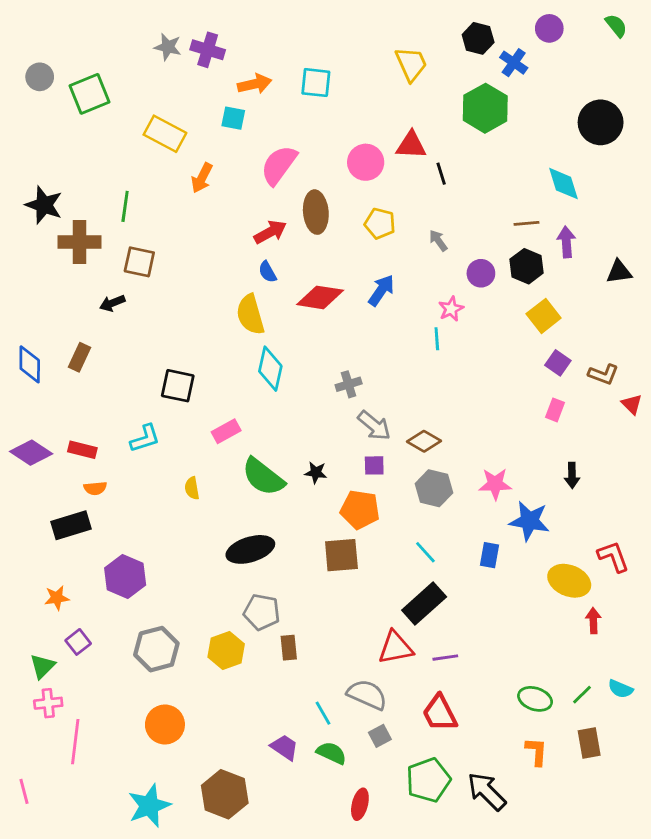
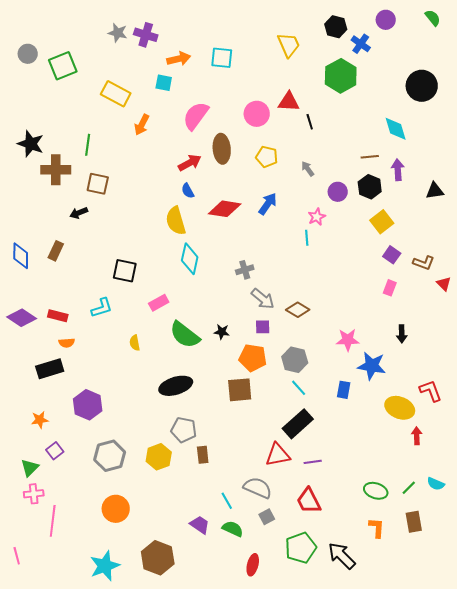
gray hexagon: (434, 488) -> (295, 360), moved

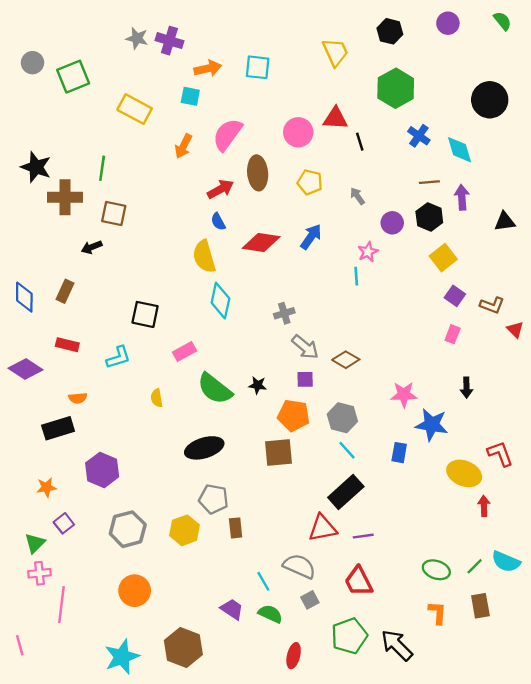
blue cross: (361, 44) -> (419, 136), moved
orange arrow: (142, 125) -> (183, 146), moved
red rectangle: (58, 316) -> (67, 345), moved
cyan semicircle: (436, 484) -> (506, 562), size x1.4

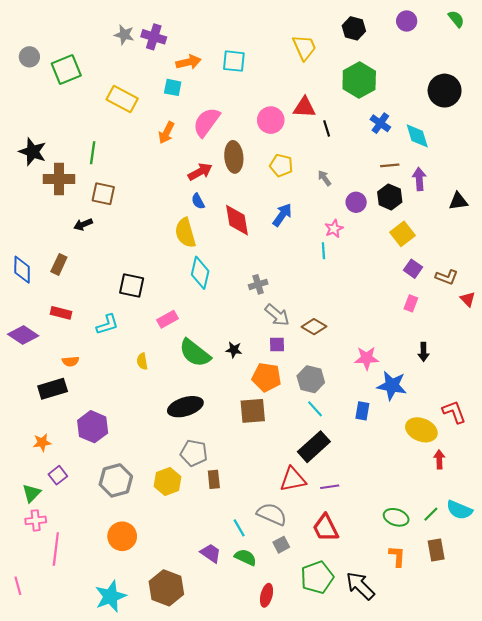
red diamond: (261, 243) -> (237, 220), turned 72

